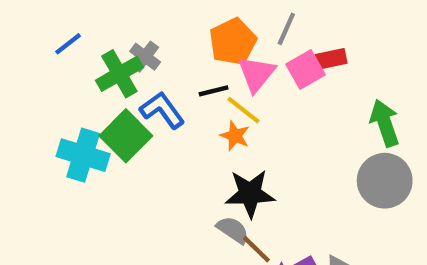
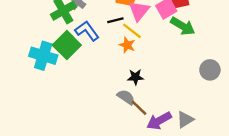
green arrow: (385, 123) -> (183, 26), moved, turned 140
gray circle: (385, 181) -> (210, 70), size x0.7
black star: (250, 194) -> (135, 77), size x0.6

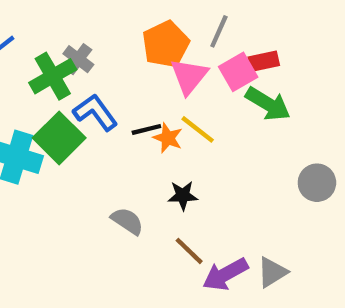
black line: (115, 20) -> (146, 129), moved
yellow line: (132, 31) -> (198, 129), moved
gray semicircle: (126, 97) -> (127, 221), moved

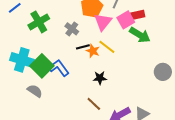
gray cross: (78, 59) -> (72, 29), moved
blue L-shape: (95, 112) -> (59, 68), moved
green square: (59, 138) -> (42, 66), moved
gray semicircle: (127, 221) -> (35, 91), moved
brown line: (189, 251) -> (94, 104), moved

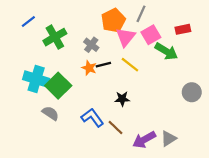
red rectangle: (138, 15) -> (183, 29), moved
orange star: (93, 51) -> (89, 68), moved
blue L-shape: (59, 68) -> (92, 118), moved

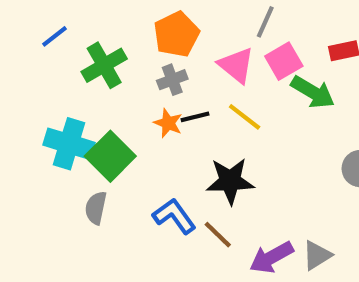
orange pentagon: (113, 20) -> (176, 34), moved
pink triangle: (126, 37) -> (236, 65), turned -30
gray cross: (91, 45) -> (172, 80), turned 32
black star: (122, 99) -> (230, 181), size x1.6
gray semicircle: (50, 113) -> (96, 208), turned -112

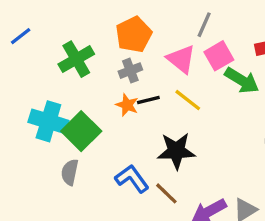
blue line: (55, 36) -> (21, 36), moved

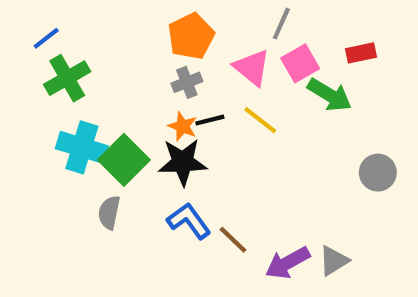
green cross: (76, 59) -> (67, 78), moved
black star: (176, 151) -> (183, 162), moved

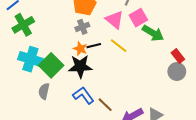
red rectangle: (361, 53) -> (178, 56), moved, turned 64

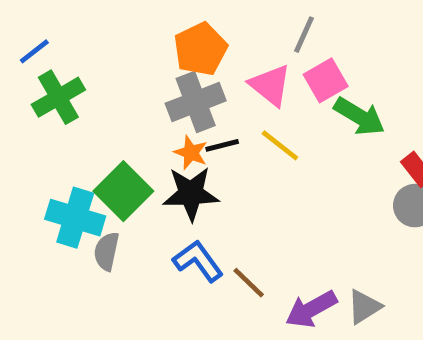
gray cross: (82, 27) -> (196, 102), size x1.6
cyan cross: (30, 59) -> (75, 218), moved

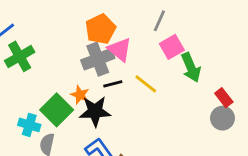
pink triangle: (270, 85) -> (120, 50), moved
green arrow: (359, 116) -> (191, 67), turned 36
orange star: (191, 153) -> (80, 95), moved
cyan cross: (75, 218) -> (29, 125), size x0.7

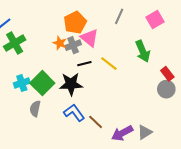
pink square: (172, 47) -> (155, 19), moved
gray cross: (98, 59) -> (73, 45), size x0.7
orange star: (80, 95) -> (60, 43), moved
cyan cross: (29, 125) -> (22, 83), moved, turned -35

